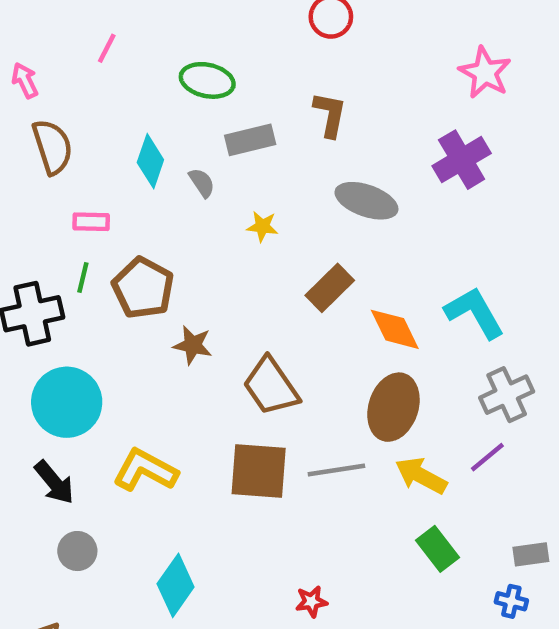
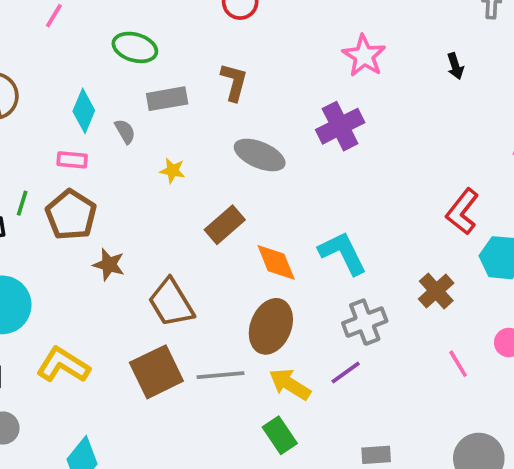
pink rectangle: (91, 222) -> (72, 160), moved
brown square: (259, 471) -> (156, 372), turned -34
green rectangle: (437, 549) -> (280, 435), moved

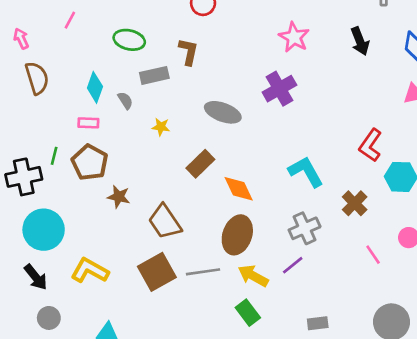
black arrow: (455, 66) -> (360, 41), size x1.5
brown L-shape: (234, 82) -> (189, 52), moved
cyan L-shape: (343, 253) -> (306, 172), moved

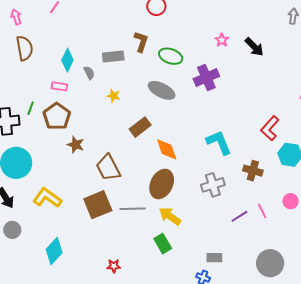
pink star: (294, 37) -> (222, 40), size x0.6
green ellipse: (129, 40) -> (171, 56), moved
black arrow: (360, 41) -> (254, 47), moved, turned -30
brown cross: (355, 203) -> (253, 171), turned -36
purple line: (293, 265) -> (239, 216), moved

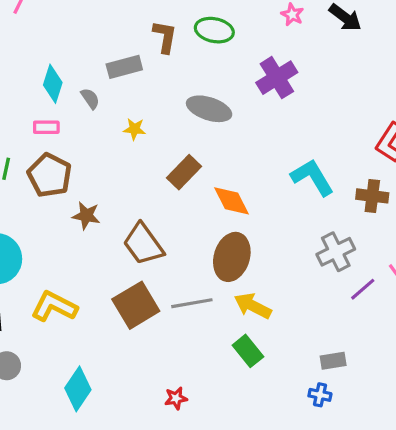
green ellipse: (171, 56) -> (214, 30), moved
brown cross: (253, 171) -> (372, 196), moved
gray cross: (213, 185) -> (336, 252), moved

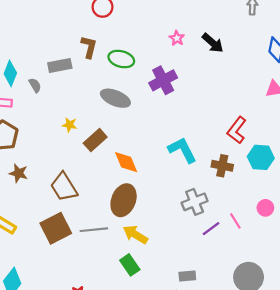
green ellipse: (214, 30) -> (121, 59), moved
yellow star: (134, 129) -> (70, 125), moved
brown star: (86, 216) -> (18, 173), moved

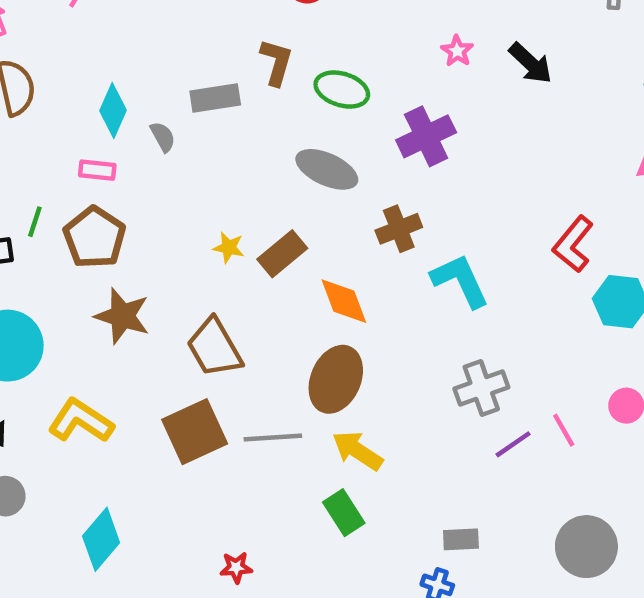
yellow star: (70, 125) -> (229, 247), moved
brown cross: (222, 166) -> (399, 229), moved, turned -35
brown star: (18, 173) -> (122, 316), size x1.4

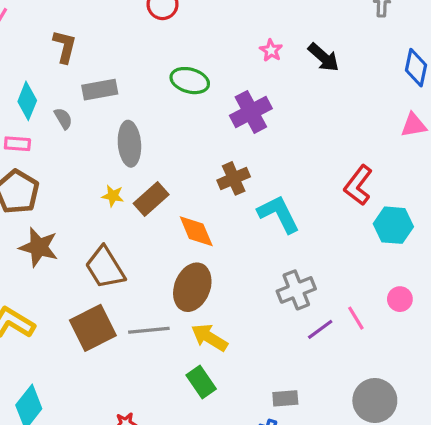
brown L-shape: (276, 62) -> (65, 47), moved
gray ellipse: (327, 169) -> (129, 144), moved, turned 63

